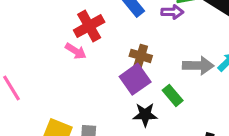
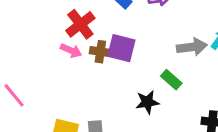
brown cross: (141, 56) -> (100, 52), moved
purple square: (135, 79) -> (121, 48), moved, turned -32

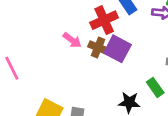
red cross: (80, 24) -> (104, 20), moved

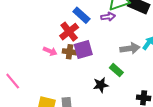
purple square: (117, 49) -> (83, 49), turned -30

